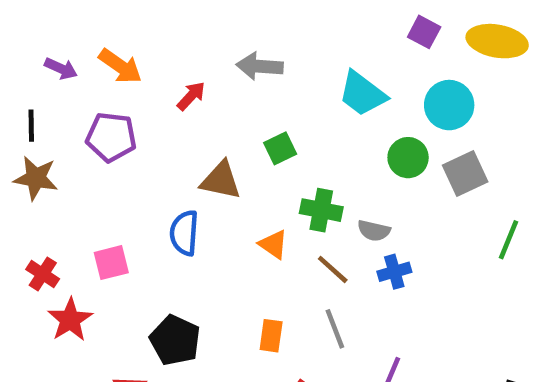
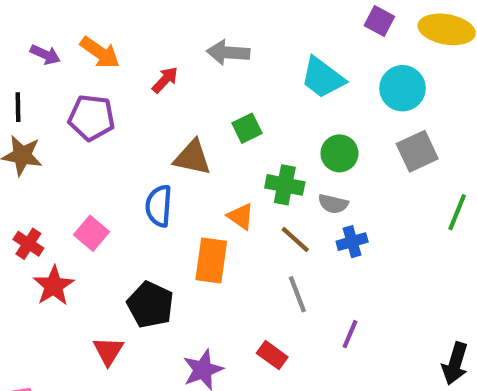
green circle: (408, 158) -> (339, 153), moved
pink square: (111, 263) -> (91, 233), turned -36
orange rectangle: (271, 336) -> (211, 261), moved, size x1.5

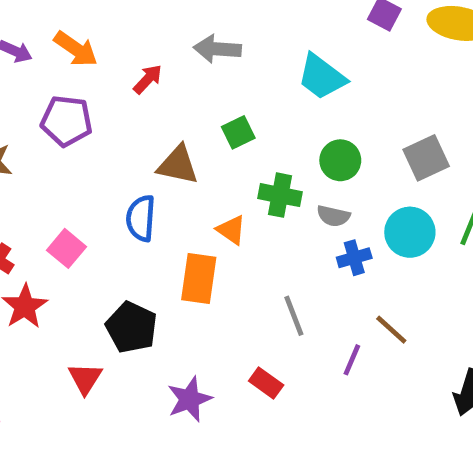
cyan circle: (402, 88) -> (410, 232), moved
brown line: (295, 240) -> (391, 330), moved

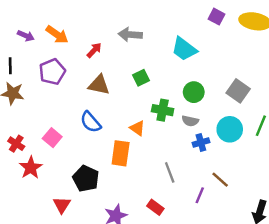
purple pentagon: (67, 121) -> (52, 72), turned -30
gray square: (426, 158) -> (238, 91), turned -30
brown triangle: (178, 165) -> (99, 85), moved
blue semicircle: (141, 218) -> (91, 122), turned -45

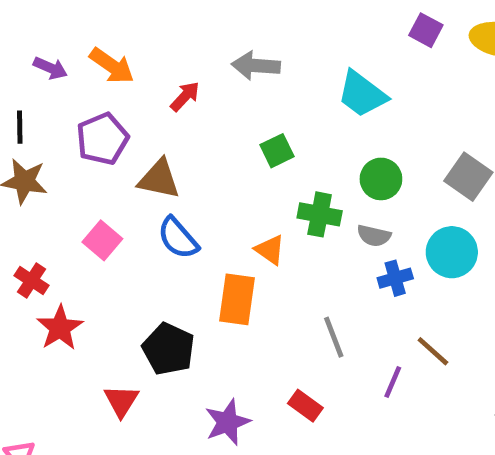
brown triangle: (99, 85) -> (159, 179), moved
pink square: (52, 138) -> (102, 240), moved

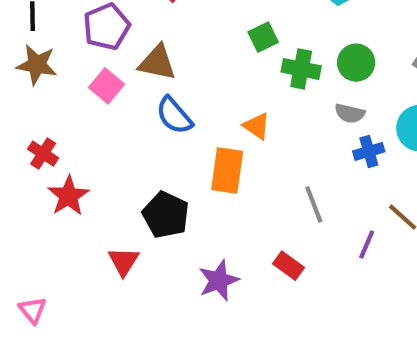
green cross: (320, 214) -> (301, 69), moved
pink square: (102, 240) -> (107, 86), moved

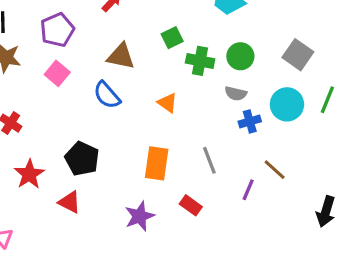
brown triangle: (157, 63) -> (121, 56), moved
orange rectangle: (227, 170) -> (157, 163), moved
red star: (68, 196) -> (29, 174), moved
black pentagon: (166, 215) -> (82, 159), moved
red triangle: (123, 261) -> (70, 202), turned -35

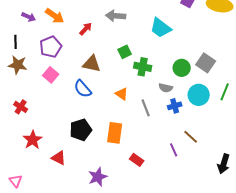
green circle: (240, 56) -> (182, 68), moved
black pentagon: (82, 159) -> (81, 130), moved, turned 30
gray line: (209, 160) -> (146, 108), moved
purple line: (248, 190) -> (174, 150), turned -48
purple star: (139, 216) -> (98, 177), moved

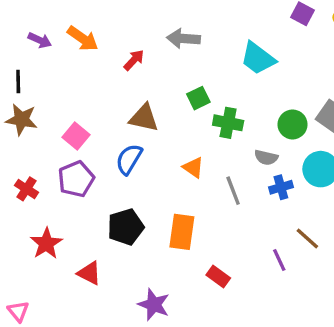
purple pentagon: (51, 47) -> (76, 179), moved
blue semicircle: (83, 89) -> (129, 159), turned 72
purple star: (98, 177) -> (154, 305), turned -30

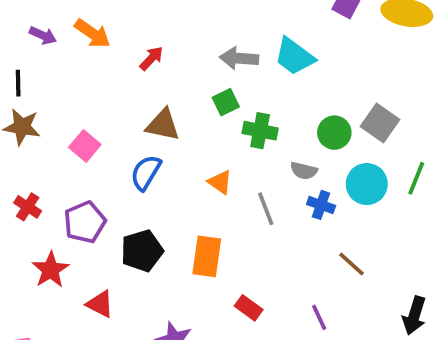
gray arrow: (183, 39) -> (239, 58), moved
purple pentagon: (76, 179) -> (85, 222), moved
blue cross: (281, 187) -> (321, 205), turned 35
purple line: (279, 260) -> (319, 317), moved

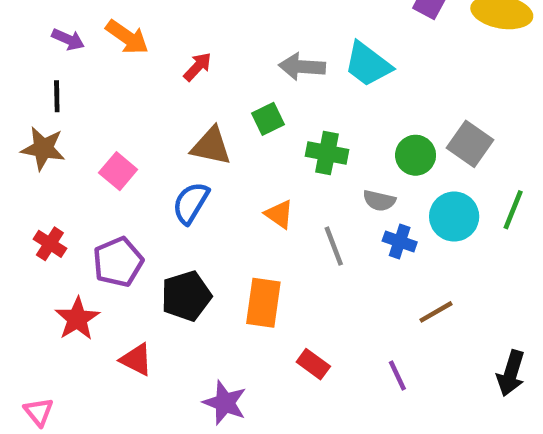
black line: (18, 83) -> (57, 96), moved
green square: (226, 102) -> (268, 119), moved
brown line: (351, 264) -> (436, 312), turned -72

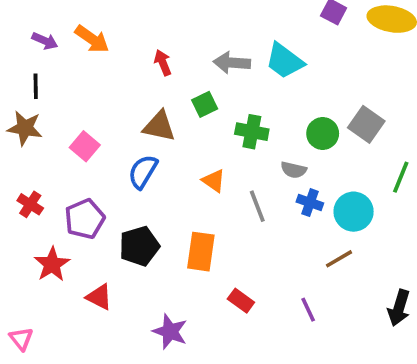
red arrow: (198, 67) -> (163, 63), moved, turned -65
cyan circle: (454, 217) -> (354, 212), moved

